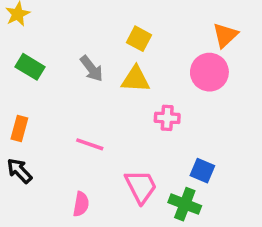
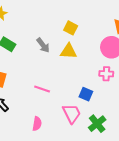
pink cross: (167, 118) -> (106, 74), moved
blue square: (202, 171) -> (86, 94), moved
green cross: (185, 204) -> (97, 124), turned 30

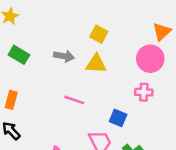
gray arrow: (43, 45) -> (64, 56), turned -42
pink line: (42, 89) -> (74, 100), moved

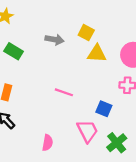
gray arrow: (64, 56) -> (55, 40), moved
yellow triangle: (96, 64) -> (97, 54), moved

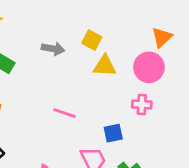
blue square: (104, 109) -> (113, 133), turned -35

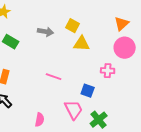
pink circle: (149, 67) -> (125, 48), moved
blue square: (113, 133) -> (88, 91), turned 32

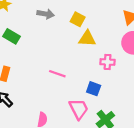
gray arrow: (46, 32) -> (46, 14), moved
pink cross: (108, 71) -> (107, 62), moved

